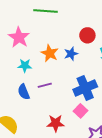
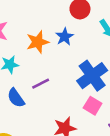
orange star: (50, 53) -> (38, 42), turned -30

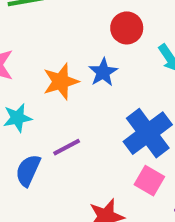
blue semicircle: (16, 98) -> (28, 170), turned 60

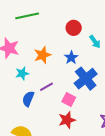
blue star: (103, 72) -> (71, 58), moved
pink square: (149, 181) -> (69, 99), moved

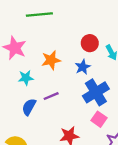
red circle: (74, 28) -> (90, 43), moved
pink square: (69, 99) -> (99, 119), moved

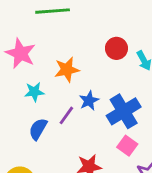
blue star: (83, 67) -> (89, 101), moved
purple line: (51, 96) -> (66, 115), turned -32

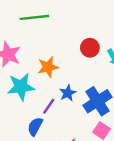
cyan star: (34, 92) -> (21, 87), size x1.6
blue semicircle: (38, 129) -> (35, 126), moved

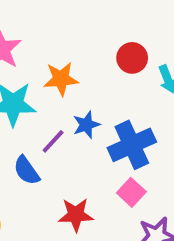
blue semicircle: (35, 126) -> (27, 171), turned -72

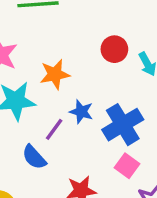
blue star: (86, 125) -> (81, 112), turned -30

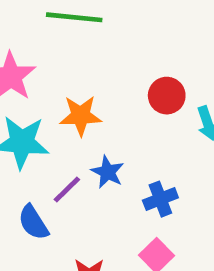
blue cross: (123, 125) -> (160, 199), size x0.6

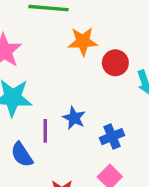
orange star: (81, 116) -> (83, 41), moved
purple line: (67, 189) -> (45, 131), turned -45

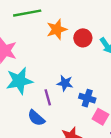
blue cross: (112, 137) -> (87, 98), moved, turned -35

